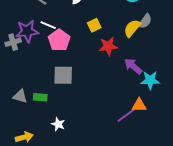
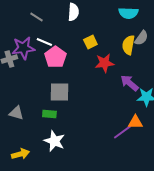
yellow semicircle: (132, 28) -> (128, 45), turned -30
green rectangle: (40, 97) -> (49, 114), moved
white star: (58, 124) -> (54, 141), size x1.5

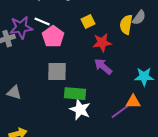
purple arrow: (129, 83) -> (103, 67), moved
green rectangle: (49, 114) -> (75, 94), moved, size x1.5
white star: (54, 141) -> (80, 110), moved

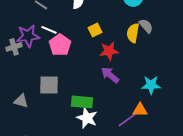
gray semicircle: (139, 18) -> (146, 26), turned -77
gray square: (57, 72) -> (49, 85), moved

